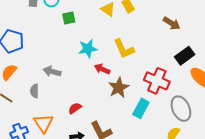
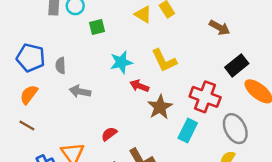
gray semicircle: (34, 91) -> (61, 66), moved

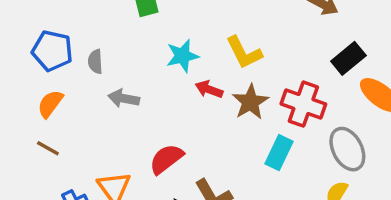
brown star: (160, 107) -> (250, 102), moved
red semicircle: (109, 134) -> (166, 159), size x1.5

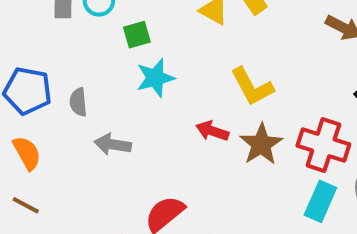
cyan star: (182, 56) -> (155, 78), moved
orange semicircle: (50, 104) -> (27, 153), turned 116
cyan rectangle: (279, 153) -> (320, 201), moved

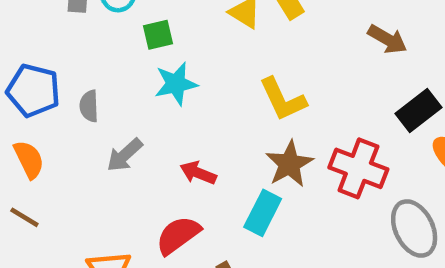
red arrow: (212, 131) -> (198, 173), moved
gray arrow: (113, 144) -> (125, 155), turned -54
cyan rectangle: (320, 201) -> (263, 213), moved

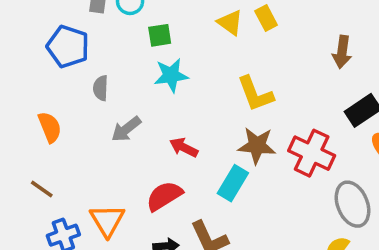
brown arrow: (387, 39) -> (342, 52), turned 64
blue pentagon: (33, 90) -> (68, 47), moved
brown star: (289, 164) -> (257, 146), turned 30
brown line: (24, 217) -> (42, 189), moved

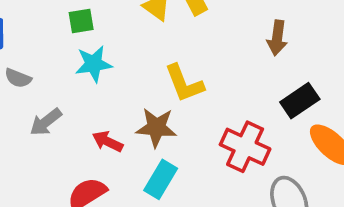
gray semicircle: (101, 88) -> (18, 78), turned -70
brown star: (257, 146) -> (156, 127), moved

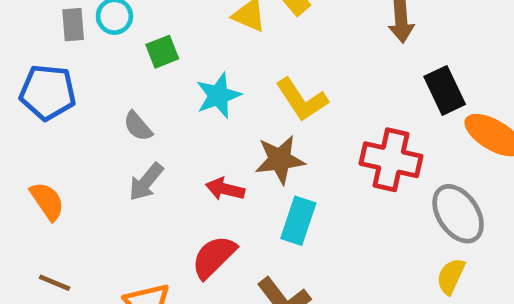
cyan star: (94, 64) -> (218, 95), moved
gray semicircle: (18, 78) -> (138, 126), moved, turned 40
black rectangle: (300, 101) -> (445, 90), turned -69

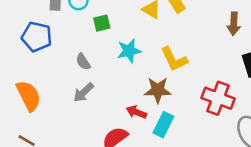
red arrow: (225, 189) -> (136, 112), moved
orange semicircle: (47, 201) -> (29, 96), size x1.4

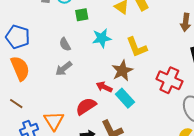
blue pentagon: (37, 37) -> (18, 37), moved
brown star: (158, 90) -> (122, 71), turned -30
cyan rectangle: (163, 125) -> (125, 98), turned -72

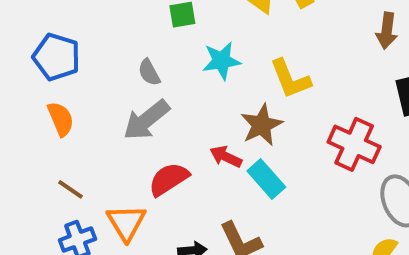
orange semicircle: (20, 68) -> (61, 119), size x0.7
gray arrow: (64, 69) -> (146, 120), size x1.4
brown line: (16, 104) -> (70, 189), moved
red semicircle: (86, 106) -> (169, 179), moved

